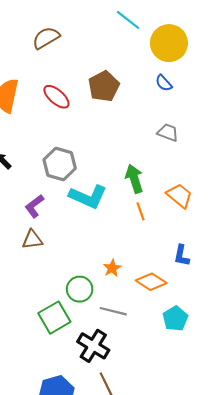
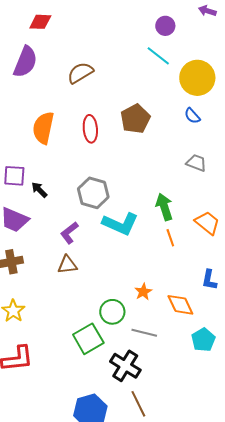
red ellipse: (56, 97) -> (90, 129), turned 44
orange diamond: (151, 282) -> (180, 305), turned 32

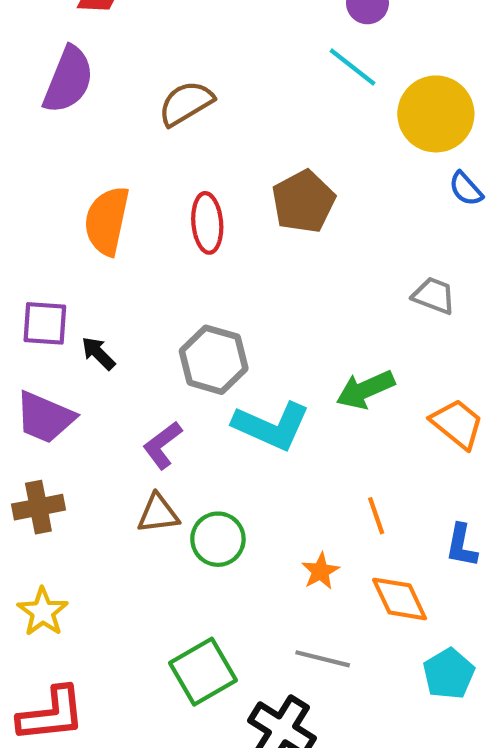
blue semicircle: (192, 116) -> (466, 189), moved
green arrow: (164, 207) -> (365, 390), turned -96
orange line: (170, 238) -> (376, 516), moved
green circle: (112, 312) -> (218, 539), moved

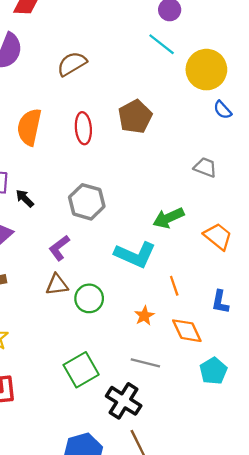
cyan L-shape: (271, 426) -> (135, 255), moved

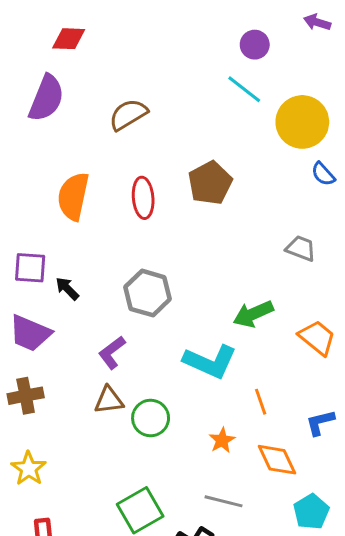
blue L-shape: (220, 302) -> (320, 422), turned 65

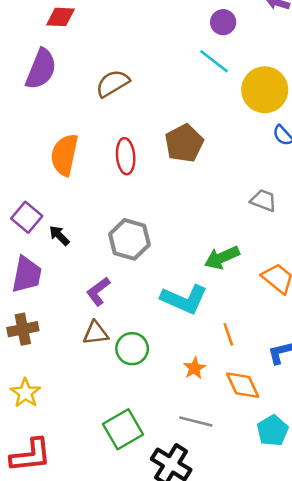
purple square: (30, 268) -> (27, 217), turned 36
purple trapezoid: (30, 333) -> (27, 275), turned -102

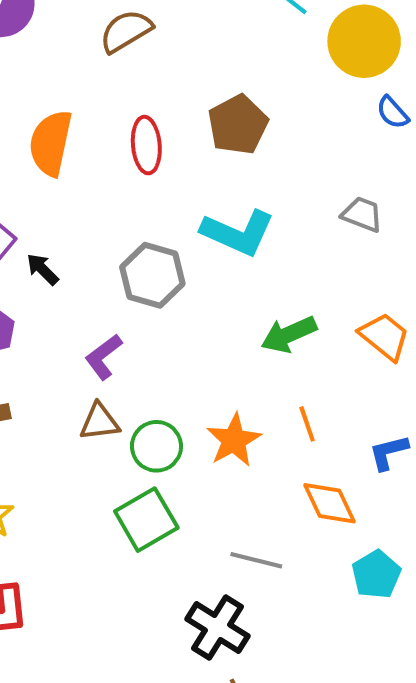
green arrow: (222, 258) -> (289, 334), moved
cyan L-shape: (184, 299) -> (238, 233), moved
orange star: (195, 368) -> (234, 440), moved, size x1.5
green square: (123, 429) -> (146, 520), moved

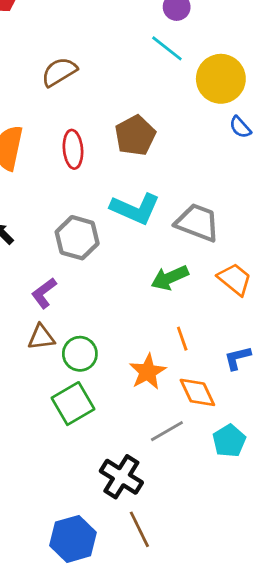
gray trapezoid: (362, 214) -> (197, 223), moved, size x1.6
orange star: (234, 440) -> (148, 372), moved
gray line: (256, 560) -> (167, 431), moved, turned -44

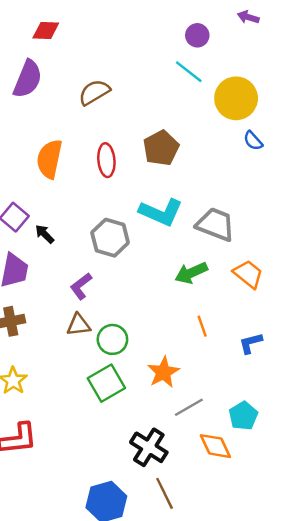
orange star: (148, 372) -> (163, 372), moved
orange diamond: (197, 392) -> (215, 446), moved

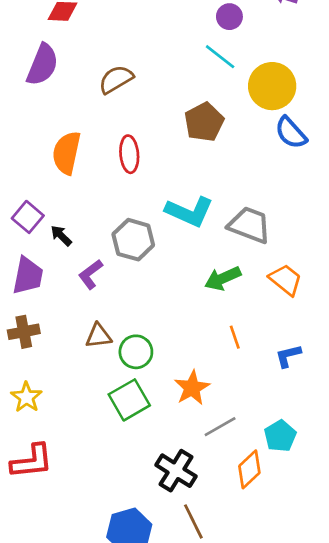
blue semicircle: (253, 141) -> (291, 133), size x1.5
brown pentagon: (161, 148) -> (204, 122), moved
purple L-shape: (81, 286) -> (91, 274), moved
orange diamond: (215, 446) -> (249, 469), turned 72

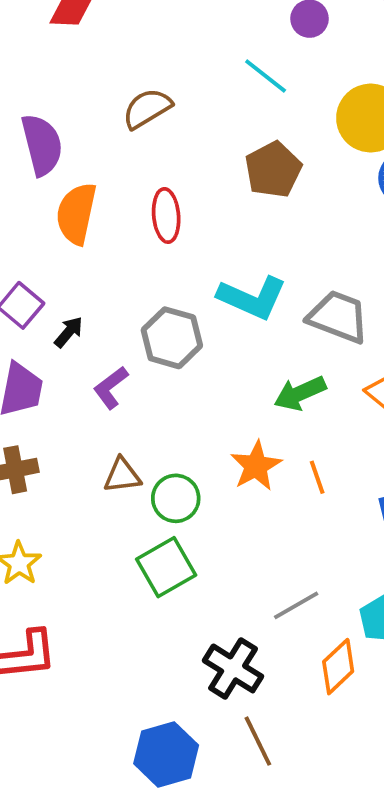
cyan line: (220, 57) -> (266, 76), moved
purple semicircle: (42, 65) -> (42, 145), moved, turned -36
black arrow: (61, 236) -> (69, 332), turned 85
orange star: (192, 388) -> (256, 466), moved

